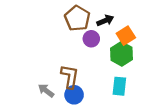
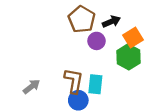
cyan rectangle: (119, 86) -> (95, 84), moved
gray arrow: (46, 90) -> (32, 87), moved, turned 105

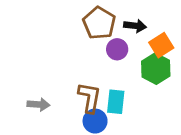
black arrow: (111, 22) -> (135, 26), turned 30
gray arrow: (32, 87) -> (38, 104), turned 42

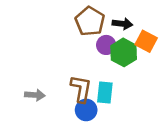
orange square: (161, 45) -> (146, 41), turned -30
green hexagon: (156, 69) -> (124, 52), moved

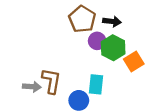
orange square: (146, 41) -> (134, 61), moved, turned 30
brown L-shape: (81, 89) -> (51, 81), moved

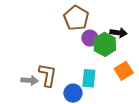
black arrow: (112, 21) -> (118, 33), moved
orange square: (134, 61) -> (124, 71), moved

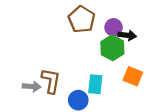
purple circle: (90, 38) -> (114, 27), moved
orange square: (124, 71) -> (133, 76), turned -36

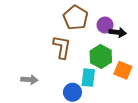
green hexagon: (112, 48) -> (101, 57), moved
brown L-shape: (51, 81) -> (62, 47), moved

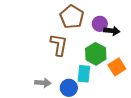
orange square: (123, 70) -> (117, 67), turned 36
gray arrow: (29, 80) -> (43, 83), moved

